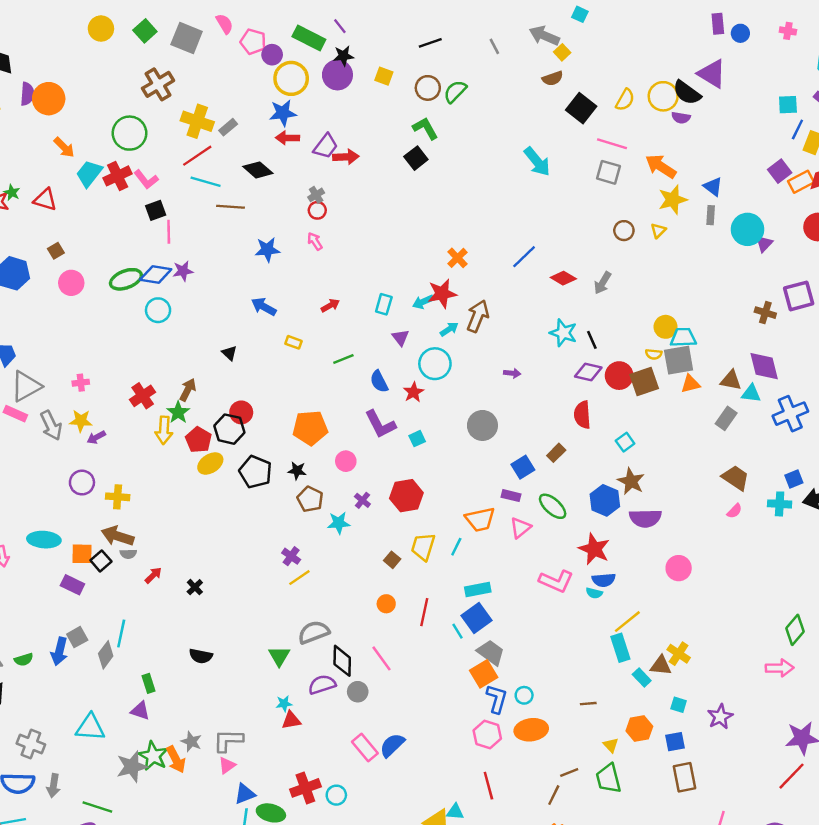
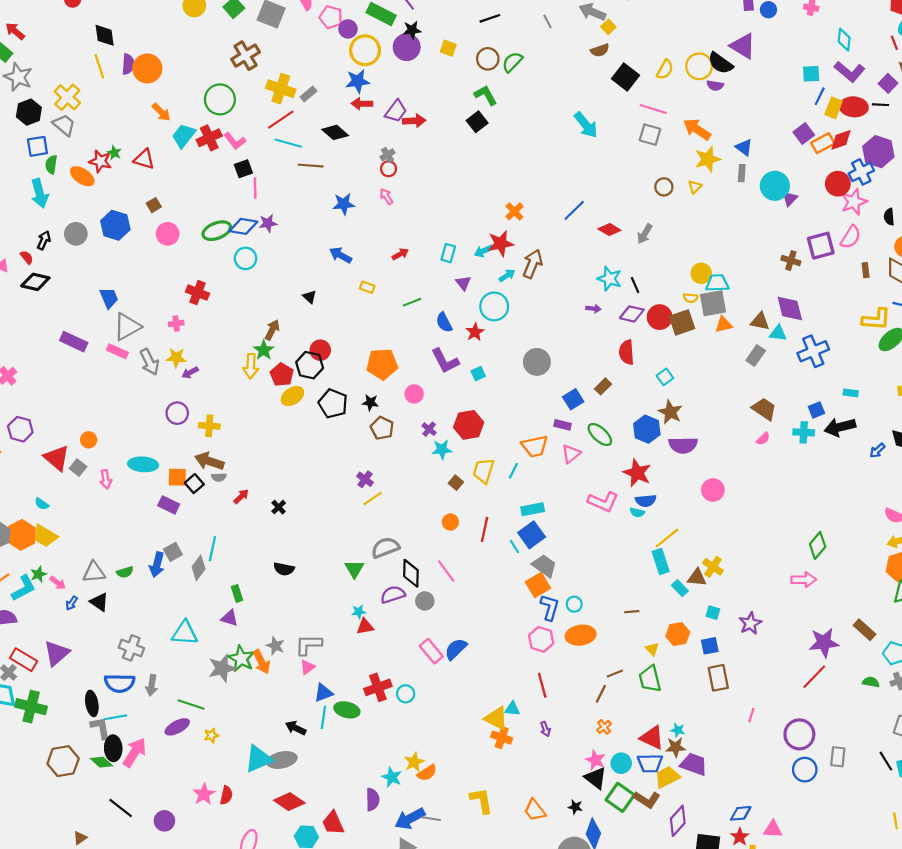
purple arrow: (512, 373) -> (593, 309), moved
red cross: (143, 396) -> (197, 293), moved, turned -35
cyan star: (339, 523) -> (442, 449), moved

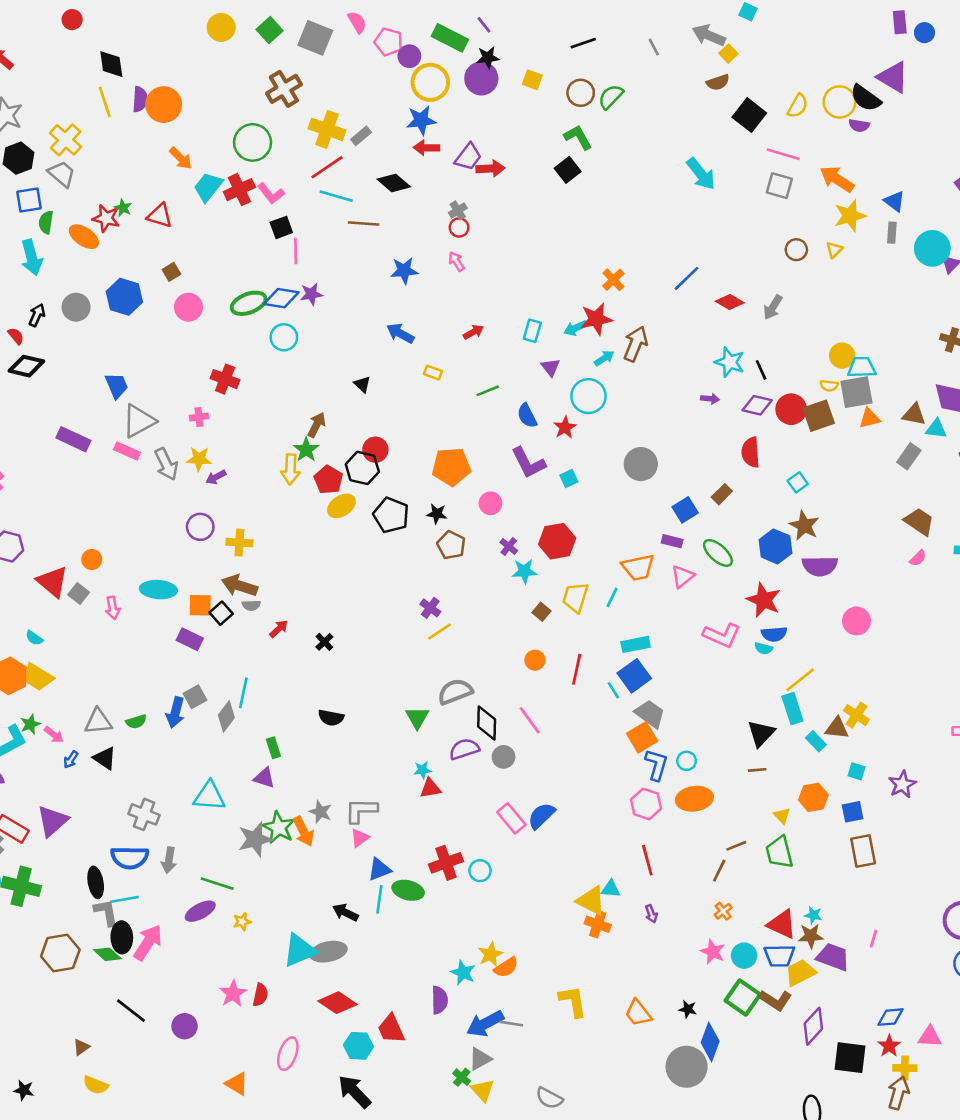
pink line: (751, 715) -> (873, 939), moved
black triangle: (596, 778) -> (761, 733), moved, turned 35

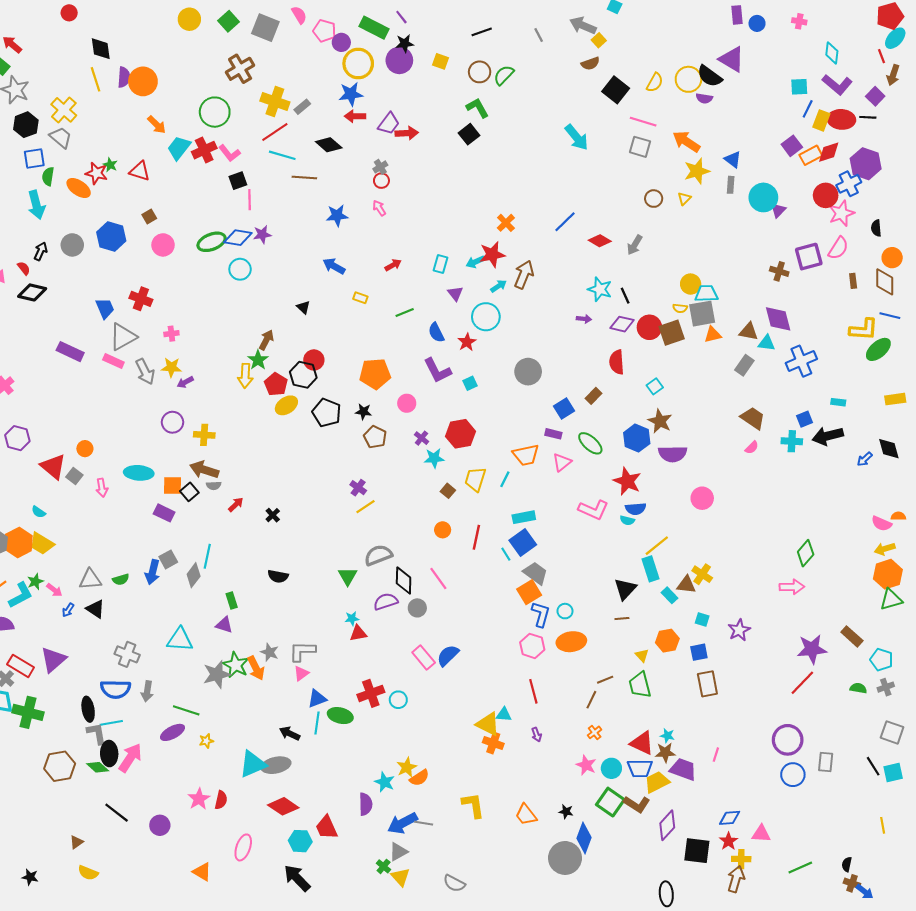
red cross: (225, 379) -> (141, 299), moved

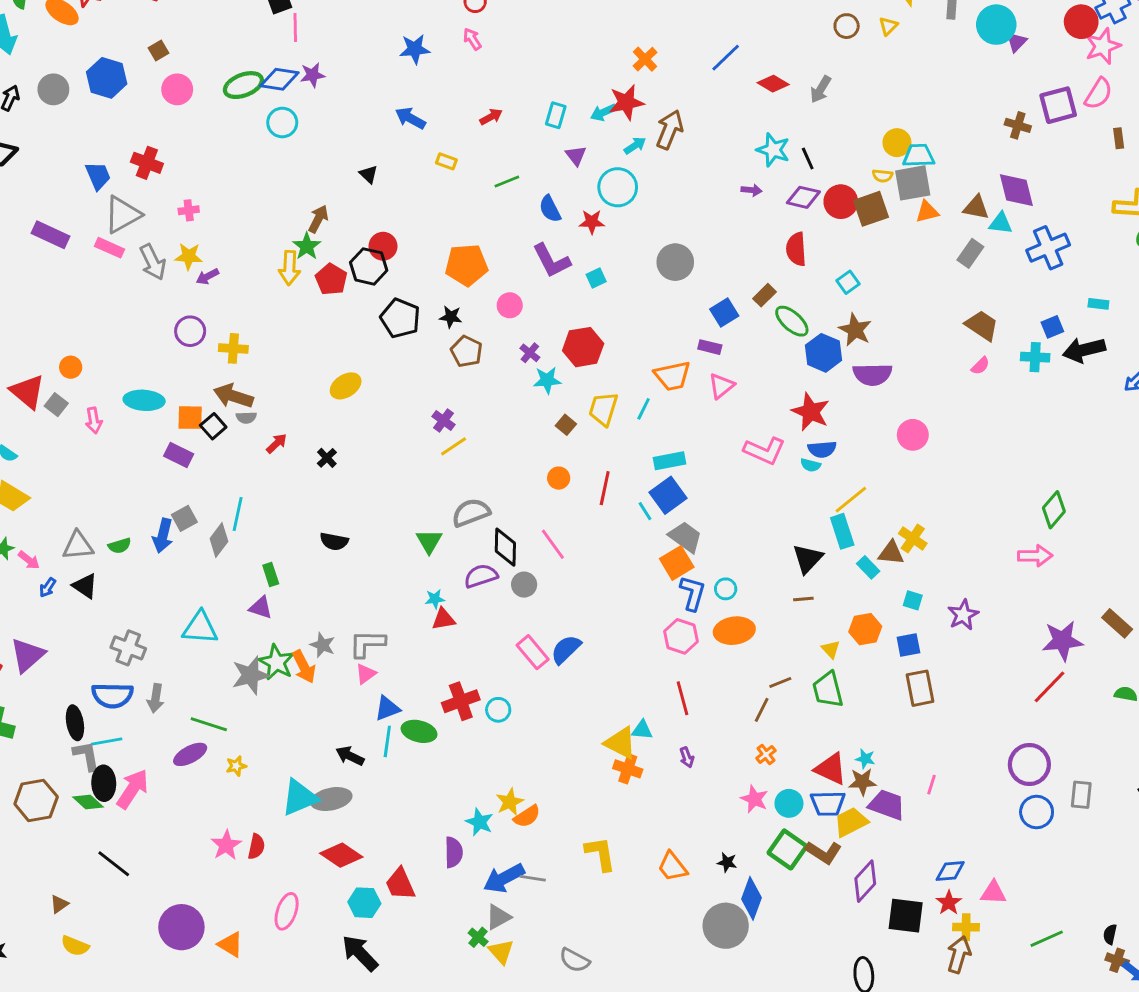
red star: (467, 342) -> (592, 222), turned 30
yellow ellipse: (286, 405) -> (346, 386), moved
green ellipse: (590, 443) -> (792, 321), moved
purple circle: (160, 825) -> (181, 927), moved, size x1.6

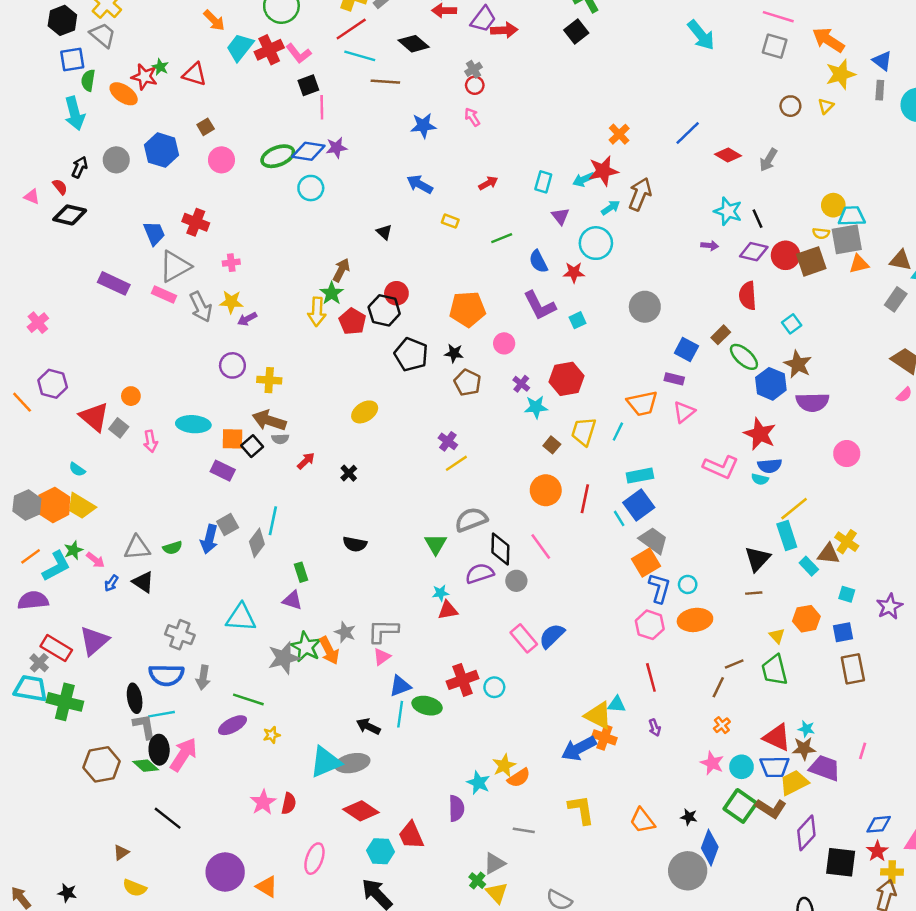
blue square: (724, 312) -> (686, 350), turned -30
orange circle: (559, 478) -> (546, 490), size x1.6
blue arrow: (504, 878) -> (579, 748), moved

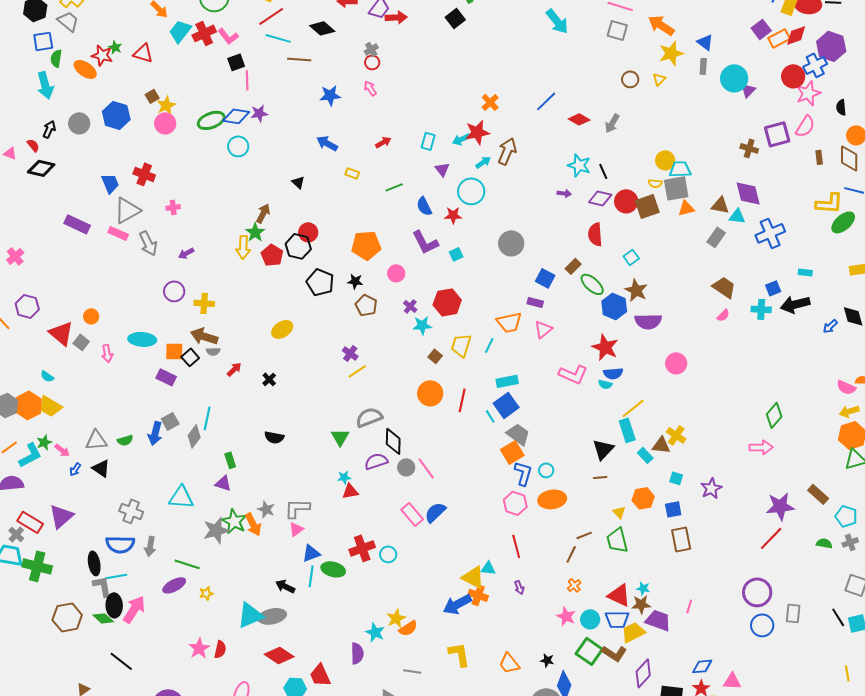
yellow star: (231, 302) -> (166, 105), moved, turned -30
pink line: (541, 547) -> (426, 468), moved

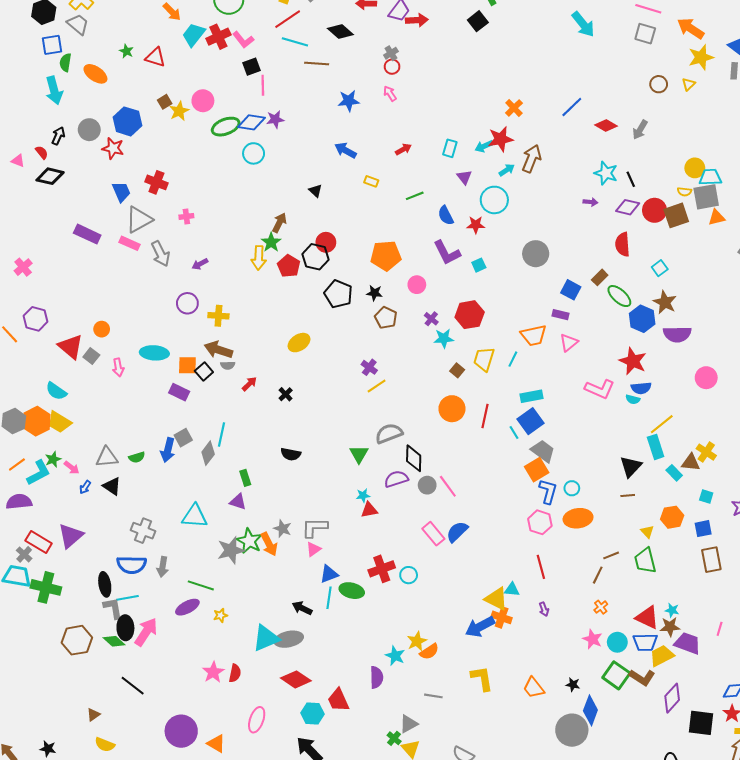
red star: (102, 55) -> (113, 148), moved
pink circle: (165, 123) -> (203, 101), moved
cyan semicircle: (47, 376) -> (56, 391), size x1.5

